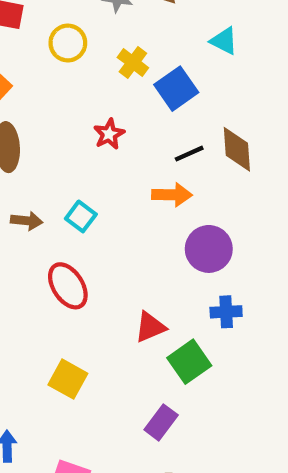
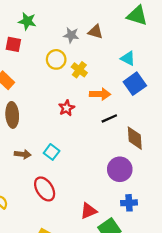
yellow circle: (68, 43) -> (56, 59), moved
blue square: (176, 89) -> (135, 84), moved
brown diamond: (237, 149) -> (135, 138), moved
orange arrow: (172, 195) -> (100, 94), moved

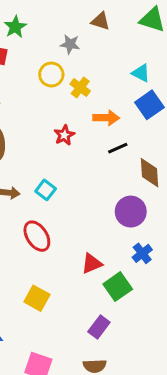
green star: (27, 21) -> (15, 27), turned 30
brown triangle: (95, 32) -> (100, 21), moved
blue cross: (129, 203) -> (142, 253), turned -35

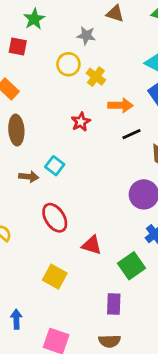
cyan square: (46, 190) -> (55, 166), moved
red triangle: (92, 264) -> (92, 245), moved, turned 40
purple rectangle: (99, 327) -> (114, 304), turned -35

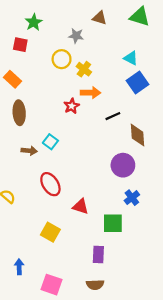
orange arrow: (121, 105) -> (91, 93), moved
green square: (131, 266) -> (113, 223), turned 35

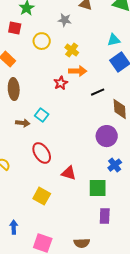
cyan triangle: (131, 58) -> (114, 40), turned -40
yellow circle: (62, 59) -> (42, 41), moved
purple rectangle: (98, 254) -> (105, 216), moved

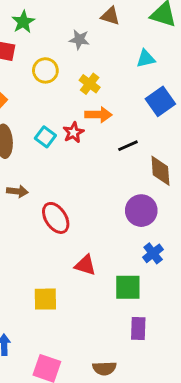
cyan triangle: (114, 40) -> (146, 59), moved
cyan square: (42, 115) -> (45, 137), moved
red ellipse: (42, 153) -> (56, 218), moved
yellow square: (42, 196) -> (45, 299), turned -30

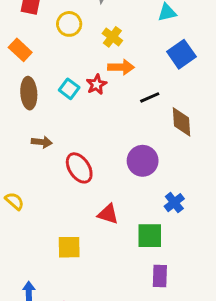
purple circle: (141, 211) -> (143, 161), moved

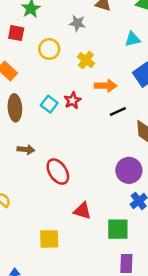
orange arrow: (121, 67) -> (106, 86), moved
purple circle: (143, 161) -> (129, 170), moved

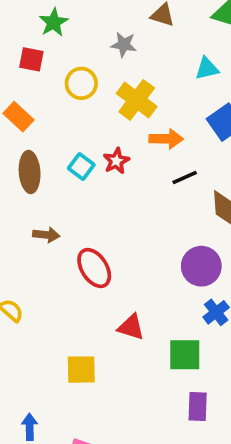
yellow cross: (86, 60) -> (137, 100), size x1.5

